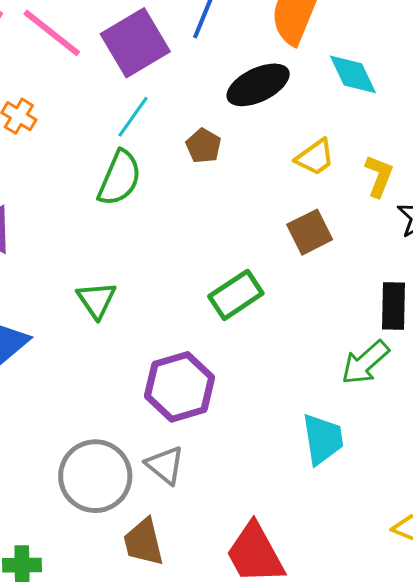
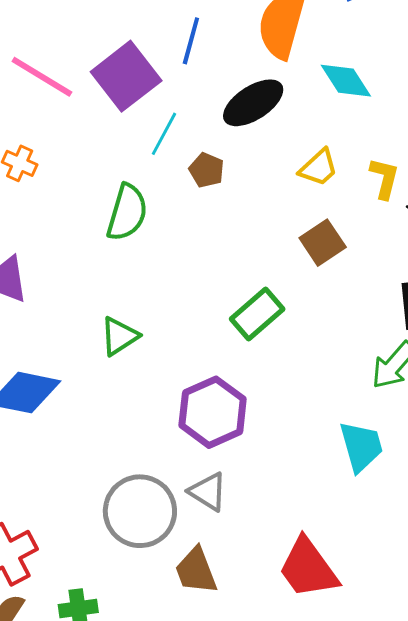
cyan line: (133, 117) -> (164, 134), moved
green triangle: (96, 300) -> (119, 336), turned 39

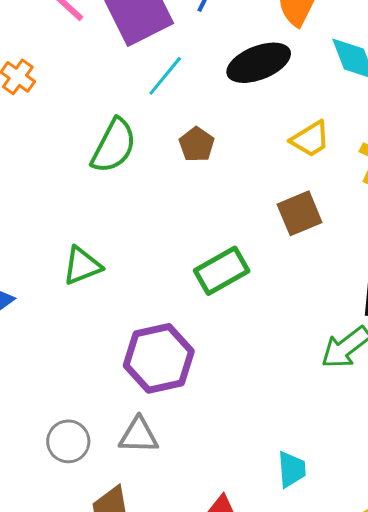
brown pentagon: (206, 170) -> (197, 144), moved
cyan trapezoid: (361, 446) -> (292, 469), moved, size x0.7
gray triangle: (208, 492) -> (139, 435), turned -42
gray circle: (140, 511) -> (68, 441), size x0.6

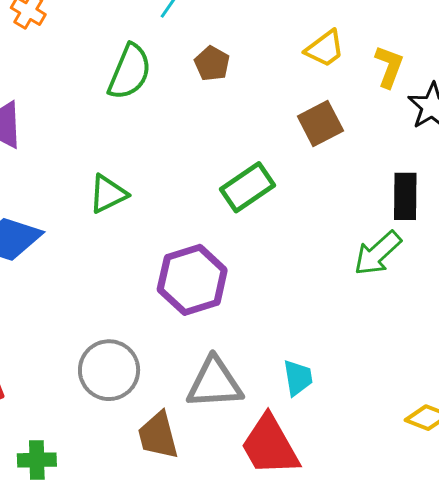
gray triangle: (139, 435) -> (215, 383), moved, size x1.4
gray circle: (68, 441) -> (109, 370), size x1.4
cyan trapezoid: (292, 469) -> (298, 378), moved

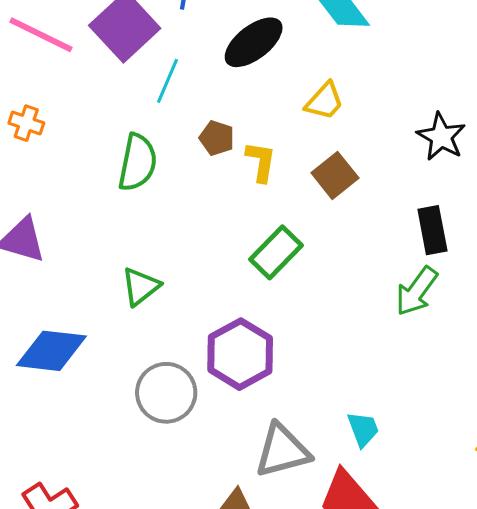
yellow L-shape: (389, 67) -> (261, 162), moved
gray circle: (109, 370) -> (166, 393), moved

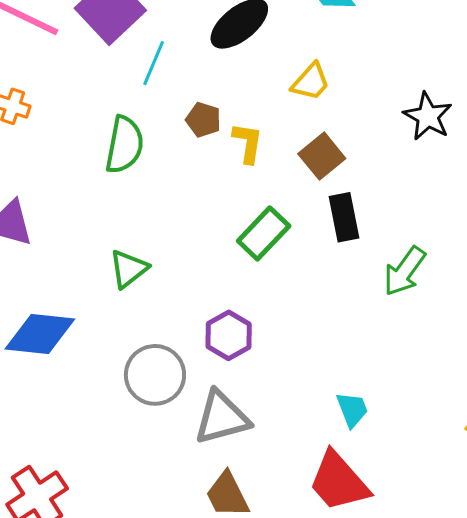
black rectangle: (432, 230) -> (344, 217), moved
purple hexagon: (240, 354) -> (229, 335), size x0.7
gray triangle: (282, 451) -> (222, 418), moved

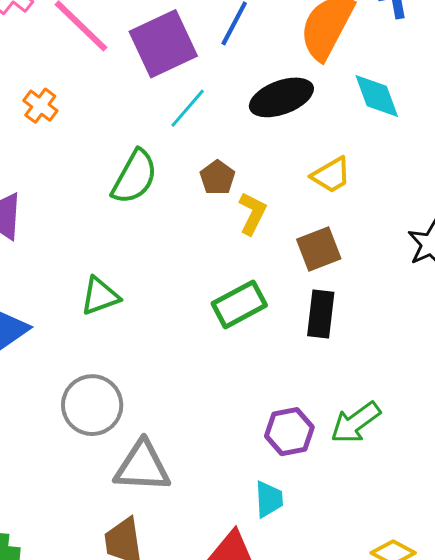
green arrow: (405, 271) -> (356, 423), moved
purple hexagon: (229, 335) -> (289, 432), moved

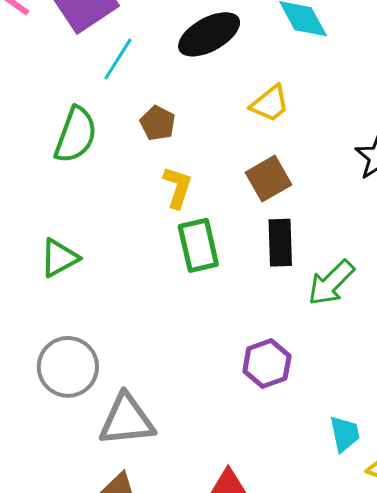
yellow L-shape: (252, 213) -> (178, 187), moved
green rectangle: (239, 304) -> (198, 245), turned -66
green arrow: (356, 423) -> (331, 283), moved
cyan trapezoid: (269, 499) -> (345, 434), moved

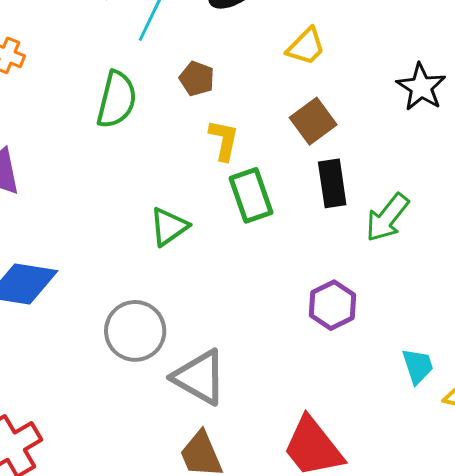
green triangle: (59, 258) -> (169, 227), moved
gray triangle: (127, 420) -> (200, 377), turned 42

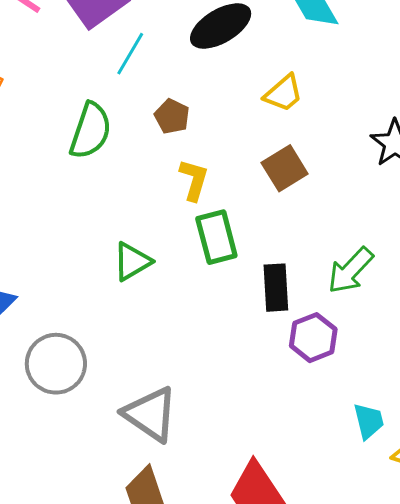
black rectangle: (332, 183) -> (276, 288), moved
purple hexagon: (333, 305) -> (313, 338), moved
gray circle: (135, 331) -> (56, 364), moved

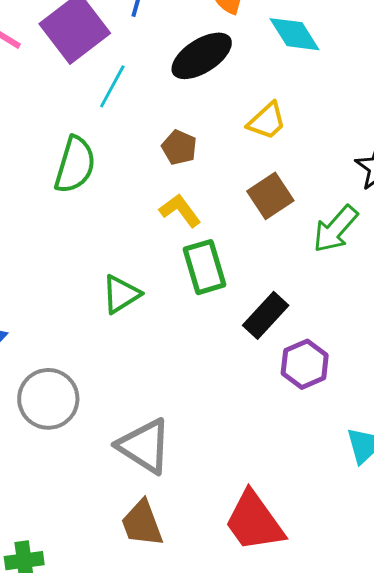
brown pentagon: (172, 116) -> (179, 147), moved
yellow L-shape: (194, 180) -> (180, 210), turned -51
green arrow: (350, 270) -> (335, 229), moved
black rectangle: (276, 288) -> (266, 315), turned 48

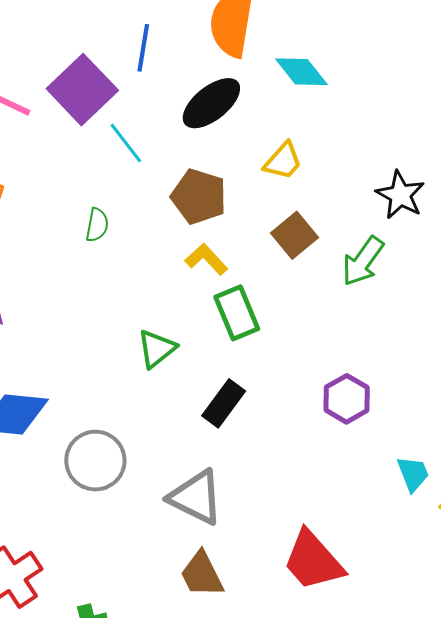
cyan line: (112, 86) -> (126, 143), turned -60
brown pentagon: (179, 147) -> (199, 197), size x1.6
green semicircle: (75, 165) -> (97, 225), size x0.6
black rectangle: (266, 315) -> (224, 403), moved

